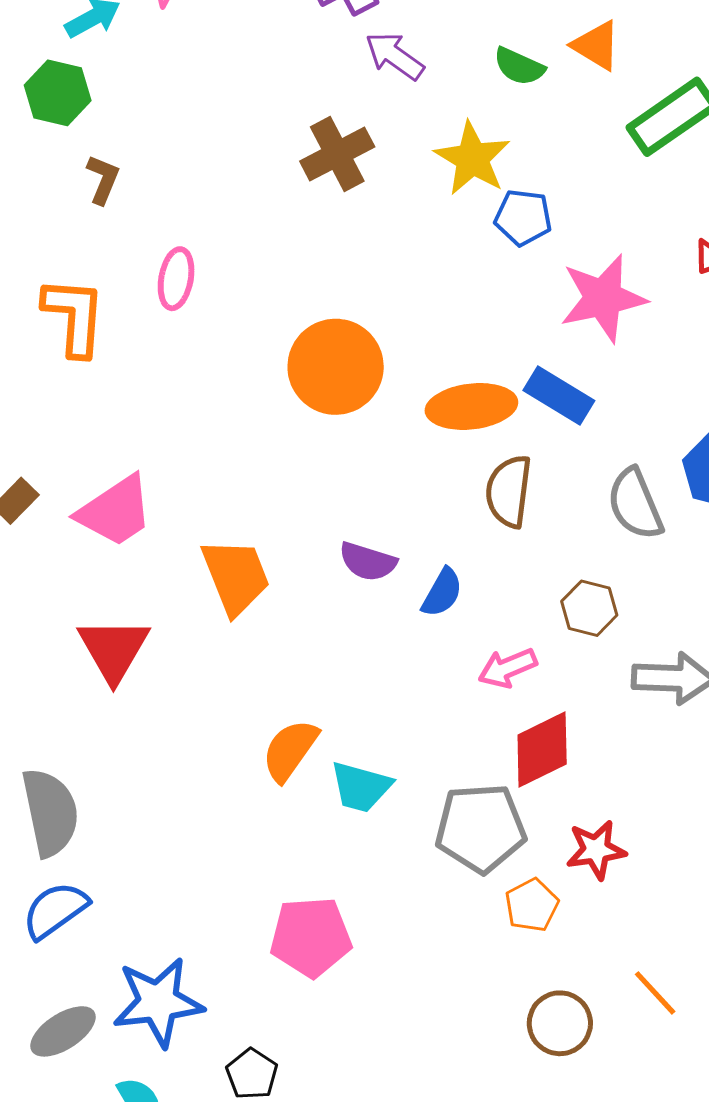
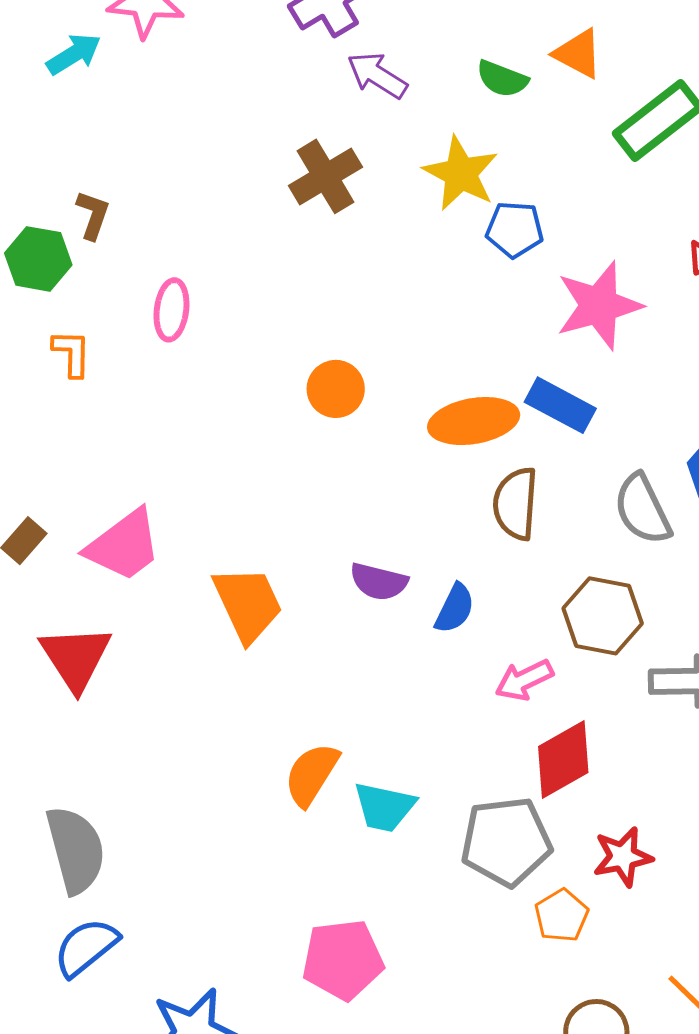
green hexagon: (58, 93) -> (38, 259), moved
orange L-shape: (74, 316) -> (72, 353), size x0.6
orange circle: (336, 367) -> (336, 389), size x0.6
brown hexagon: (589, 608) -> (603, 616), size x1.4
red triangle: (113, 649) -> (76, 658), moved

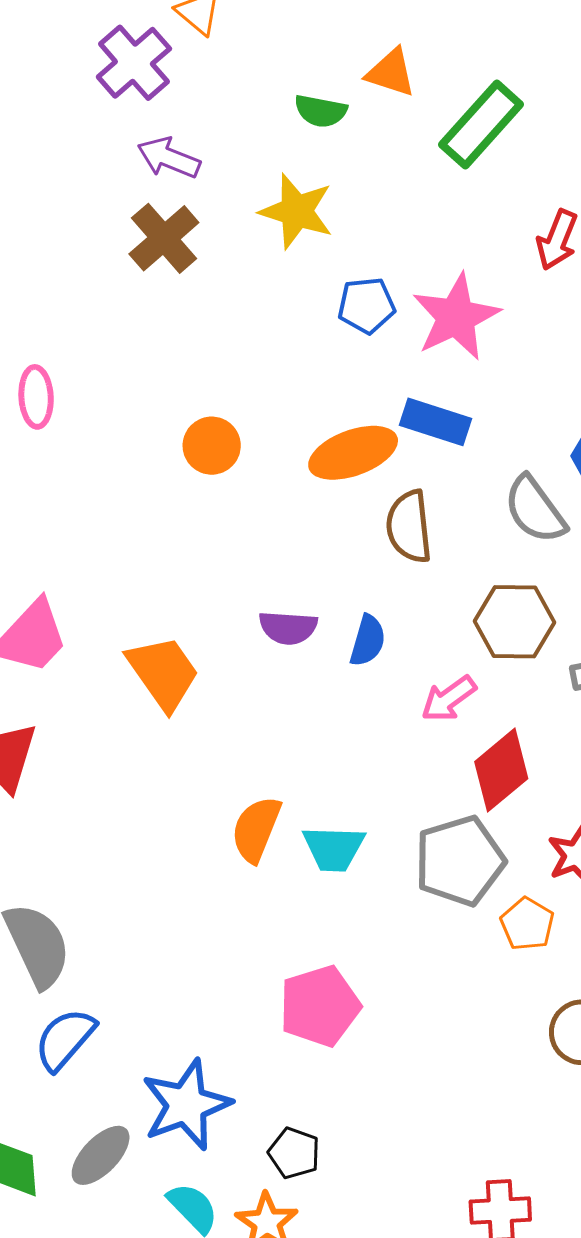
purple arrow: (377, 75) -> (169, 158), moved
blue pentagon: (515, 229) -> (366, 305), moved

